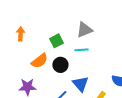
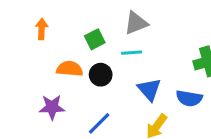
orange semicircle: (39, 61) -> (70, 69), turned -138
blue triangle: (80, 84) -> (149, 89), moved

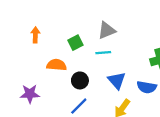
black circle: (101, 75) -> (80, 80), moved
purple star: (52, 107) -> (30, 94), moved

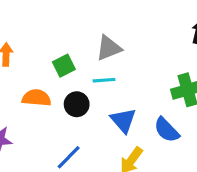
black circle: (80, 80) -> (77, 104), moved
blue semicircle: (147, 87) -> (167, 130), turned 36

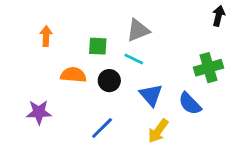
green square: (64, 66) -> (98, 46), turned 30
cyan line: (104, 80) -> (134, 59), turned 30

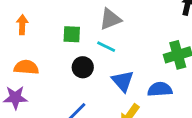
orange semicircle: (73, 75) -> (26, 67), moved
blue semicircle: (190, 104) -> (160, 89), turned 130

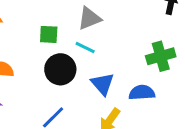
black circle: (83, 67) -> (60, 69), size x1.4

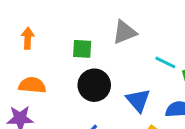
cyan line: (85, 48) -> (165, 62), moved

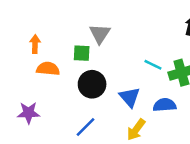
gray triangle: (124, 32) -> (100, 34), moved, turned -35
orange semicircle: (32, 85) -> (48, 69), moved

